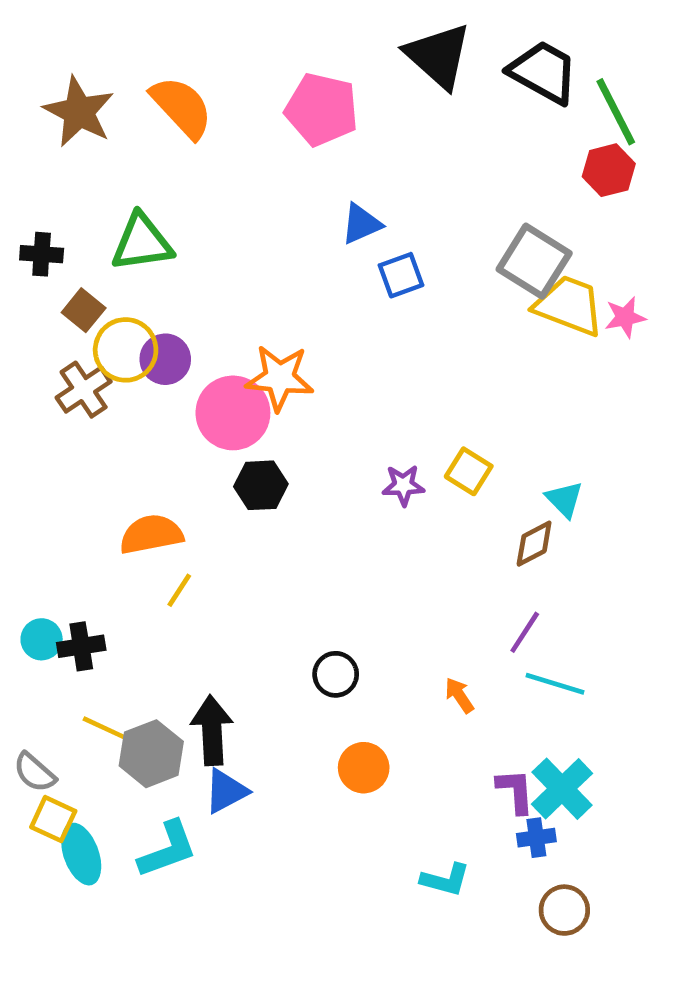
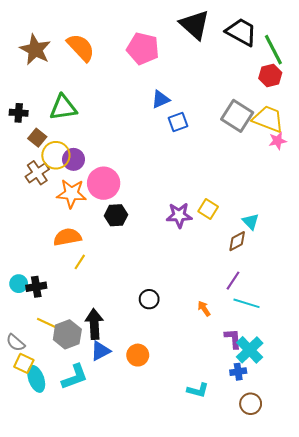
yellow trapezoid: (569, 306) -> (268, 119), moved
orange star: (280, 378) -> (71, 194), moved
purple star: (403, 485) -> (179, 215), size x1.4
orange circle: (364, 768) -> (138, 355), moved
purple L-shape: (515, 791) -> (233, 339), moved

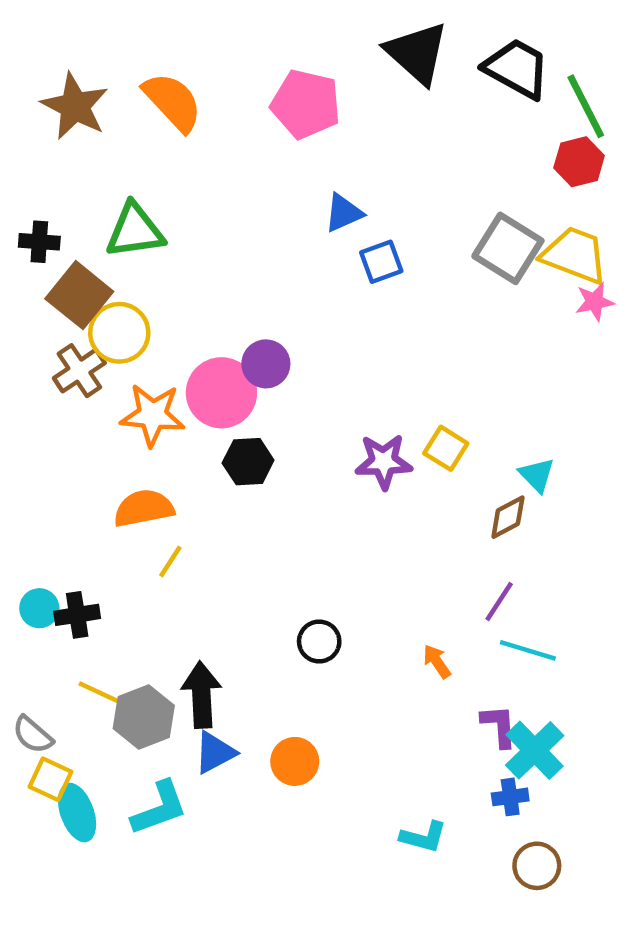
brown square: (37, 138) -> (79, 295), size x1.6
purple circle: (74, 159) -> (266, 364), moved

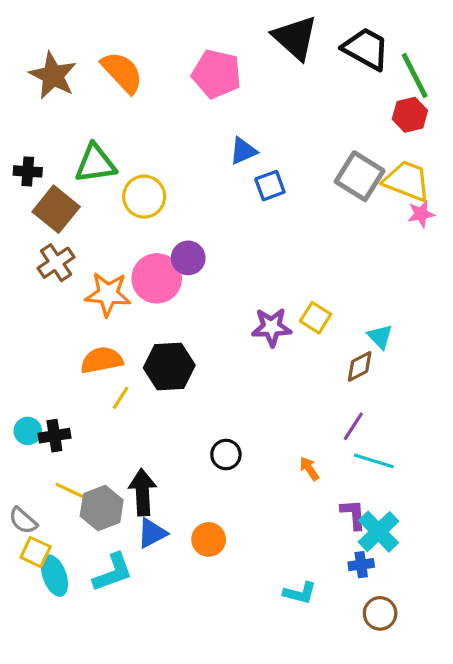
yellow circle: (119, 333) -> (144, 197), moved
black hexagon: (248, 462) -> (169, 366), moved, size x1.4

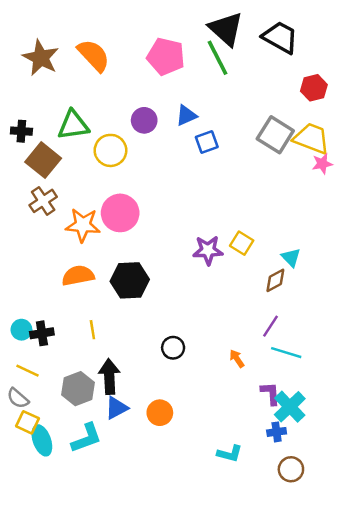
green line: (415, 75) -> (218, 58), moved
purple circle: (188, 258) -> (144, 120), moved
yellow line: (121, 398) -> (92, 330), moved, turned -42
yellow line: (70, 491) -> (27, 371), moved

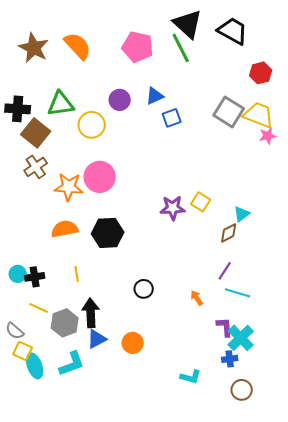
black cross: (21, 131) -> (18, 109), size x1.4
cyan triangle: (291, 257) -> (242, 214), turned 36
yellow line: (27, 371) -> (39, 308), moved

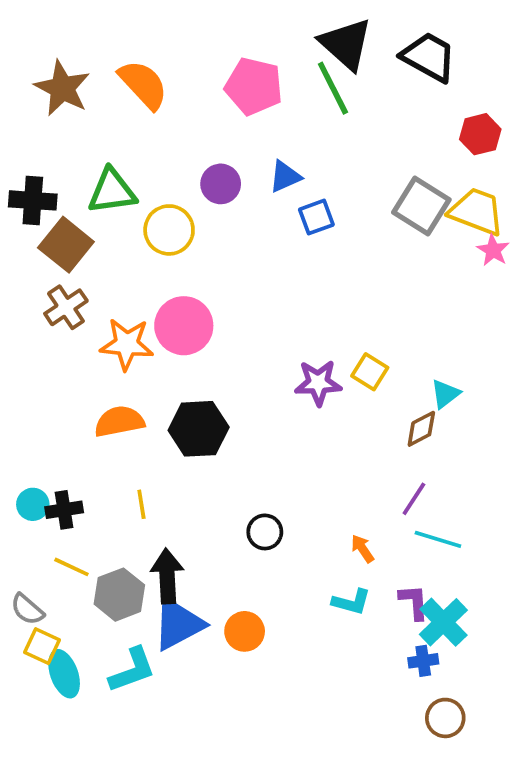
pink star: (268, 136) -> (493, 250), turned -30
blue triangle: (97, 339) -> (178, 624), size x1.5
cyan L-shape: (191, 377) -> (351, 602), moved

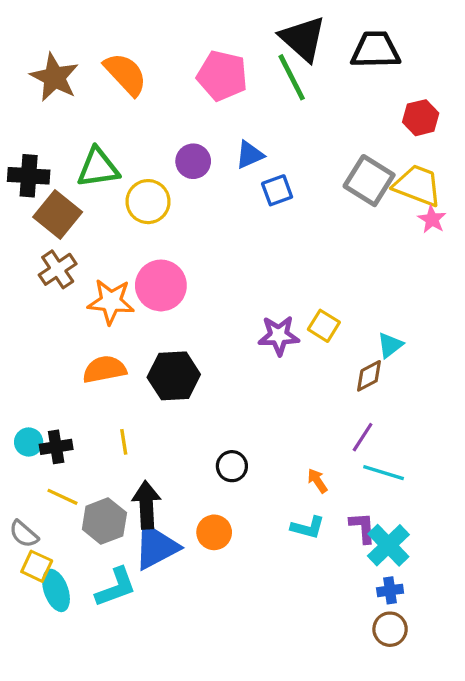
black trapezoid: (429, 57) -> (376, 50), turned -30
orange circle: (245, 631) -> (214, 532), moved
blue cross: (423, 661) -> (390, 590), moved

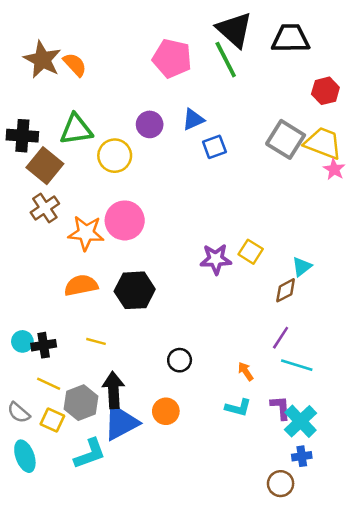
orange semicircle: (125, 74) -> (75, 65), moved, size x0.7
yellow line: (124, 442) -> (96, 341), turned -66
yellow square: (37, 566) -> (52, 420), moved
cyan ellipse: (56, 590) -> (25, 456), moved
brown circle: (390, 629) -> (281, 484), moved

